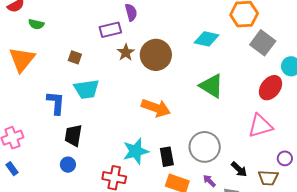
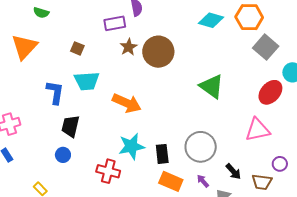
cyan diamond: (207, 39) -> (211, 20), moved
orange arrow: (156, 108) -> (127, 103), moved

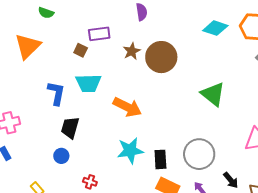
purple rectangle: (115, 23) -> (99, 34), moved
red cross: (108, 171) -> (90, 182), moved, size x0.6

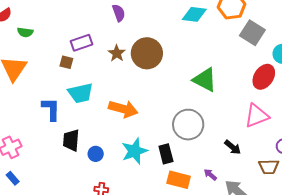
gray circle: (199, 154) -> (188, 125), moved
blue circle: (61, 156) -> (96, 154), moved
black arrow: (231, 180) -> (233, 147), moved

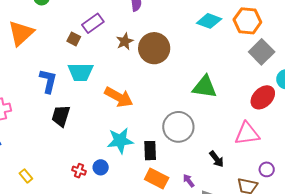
purple rectangle: (82, 43) -> (93, 23), turned -30
green triangle: (205, 80) -> (205, 87), turned -32
blue circle: (96, 154) -> (101, 167), moved

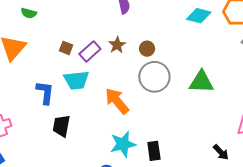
purple rectangle: (93, 23) -> (90, 51), moved
brown circle: (154, 48) -> (147, 49), size x0.5
orange arrow: (119, 97) -> (117, 101), turned -152
gray circle: (178, 127) -> (154, 77), moved

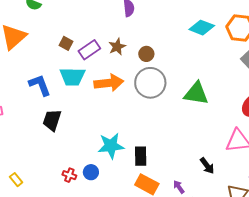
blue L-shape: (45, 93) -> (40, 85), turned -35
orange arrow: (117, 101) -> (109, 83), moved, turned 116

